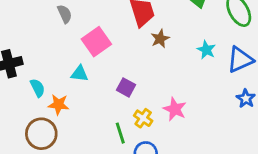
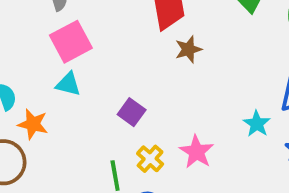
pink square: (96, 42) -> (71, 42), moved
cyan star: (206, 50) -> (257, 124), moved

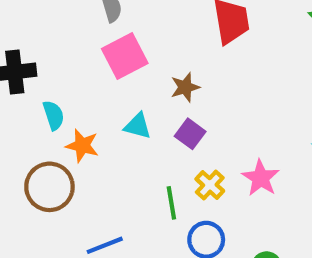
brown star: (188, 49) -> (185, 87), moved
cyan triangle: (68, 84) -> (138, 126), moved

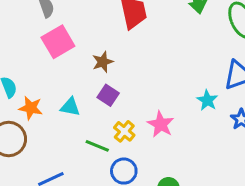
cyan triangle: (138, 126) -> (70, 107), moved
green line: (171, 203) -> (97, 146), turned -55

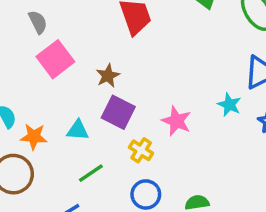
purple square: (108, 95) -> (118, 112), size x1.4
pink star: (161, 124) -> (176, 121), moved
green line: (97, 146) -> (91, 173), moved, turned -50

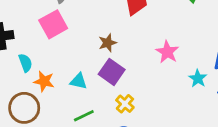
pink square: (55, 59) -> (53, 24), moved
pink star: (176, 121) -> (167, 52), moved

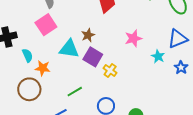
pink star: (167, 52) -> (133, 38), turned 30
cyan triangle: (78, 81) -> (69, 49), moved, size x1.5
yellow cross: (125, 104) -> (110, 70), moved

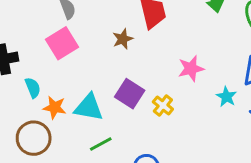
brown star: (88, 35) -> (123, 39), moved
cyan triangle: (69, 49) -> (89, 107), moved
yellow cross: (110, 70) -> (163, 106), moved

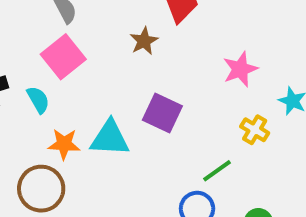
cyan semicircle: (33, 88) -> (38, 100), moved
yellow cross: (163, 106) -> (255, 130), moved
green line: (101, 144) -> (217, 171), moved

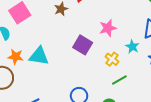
purple square: (162, 113) -> (83, 45), moved
green line: (217, 171) -> (119, 80), moved

